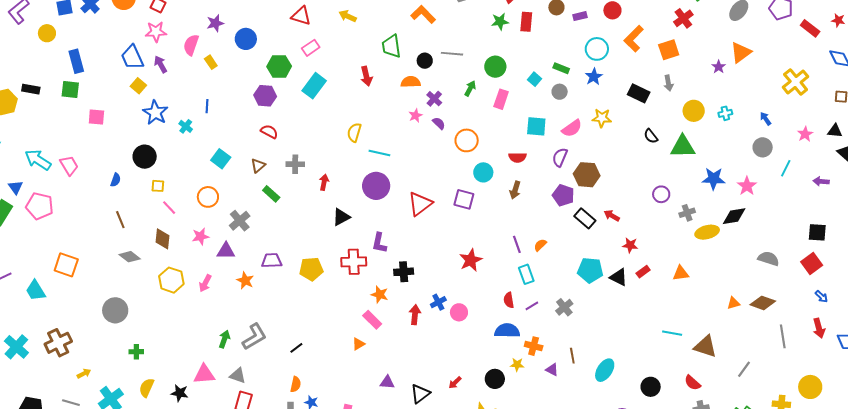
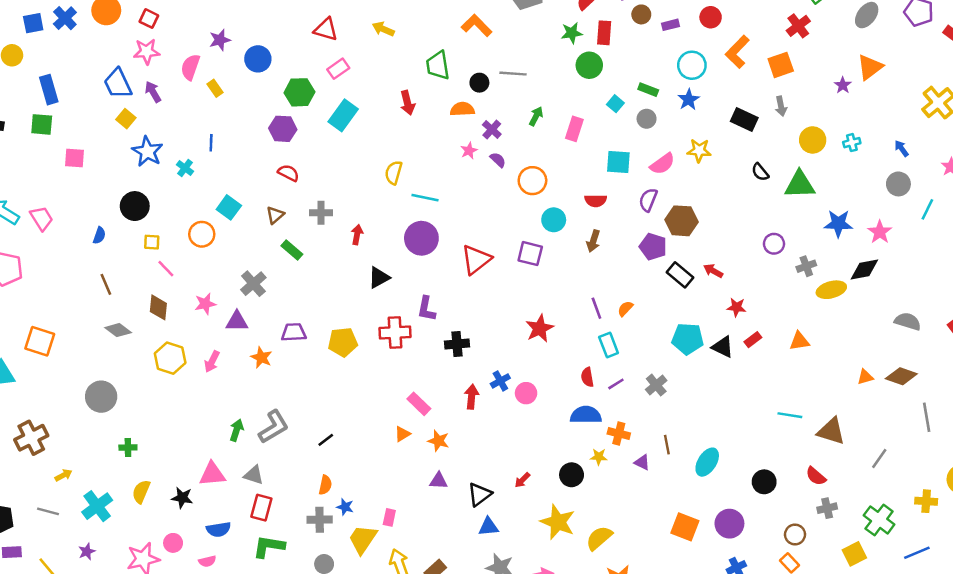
green circle: (495, 67) -> (589, 65), moved
orange circle: (208, 197) -> (202, 234), moved
orange star: (380, 294) -> (438, 441), moved

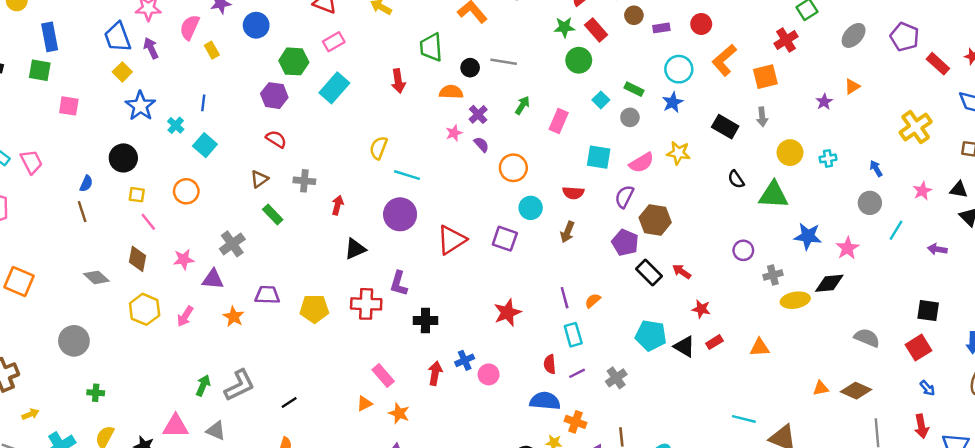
red rectangle: (604, 33) -> (596, 30), turned -50
orange triangle: (870, 67) -> (852, 86), size x0.6
cyan square: (229, 207) -> (205, 145), moved
brown line: (106, 284) -> (82, 212), moved

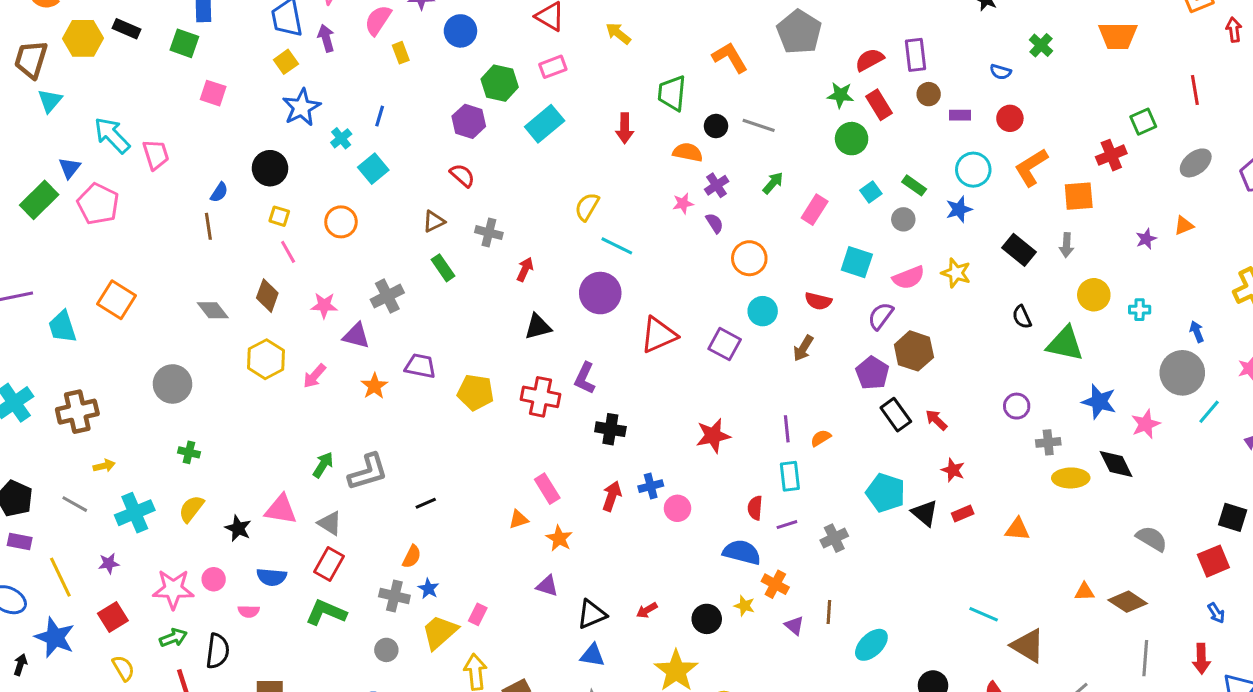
gray circle: (870, 203) -> (1182, 373), size x1.5
black diamond: (829, 283) -> (1116, 464), turned 60

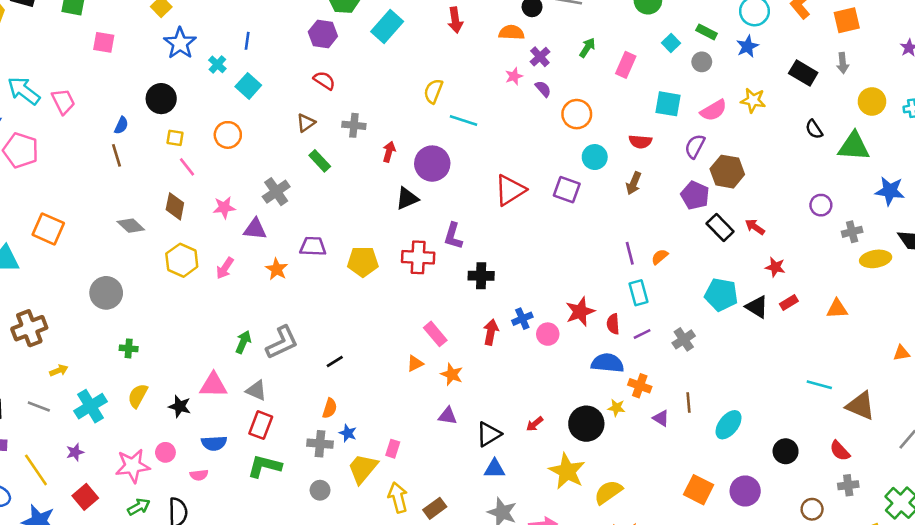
purple circle: (600, 293) -> (432, 164), moved
red star: (713, 436) -> (580, 312), moved
black circle: (707, 619) -> (586, 424), size x1.4

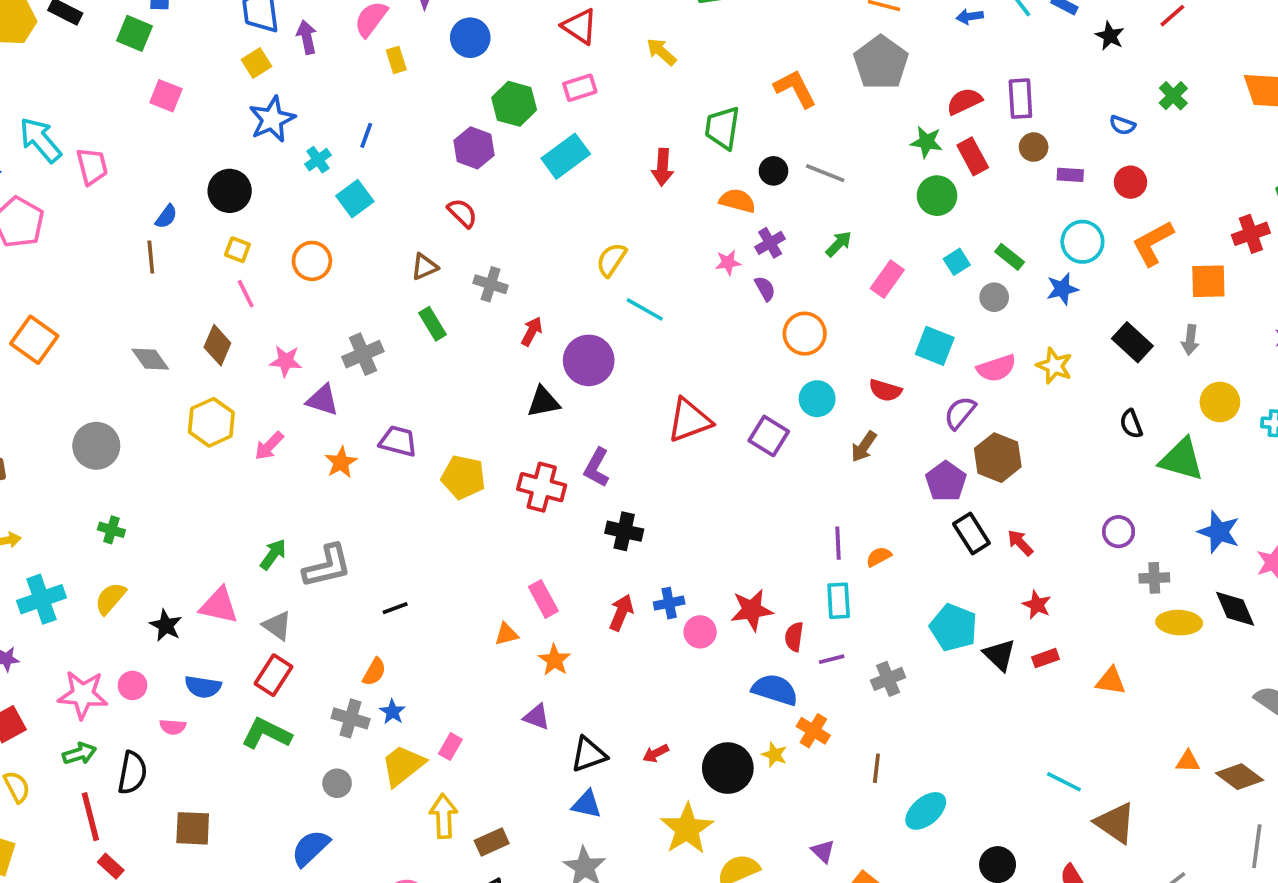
purple triangle: (661, 418) -> (823, 851), moved

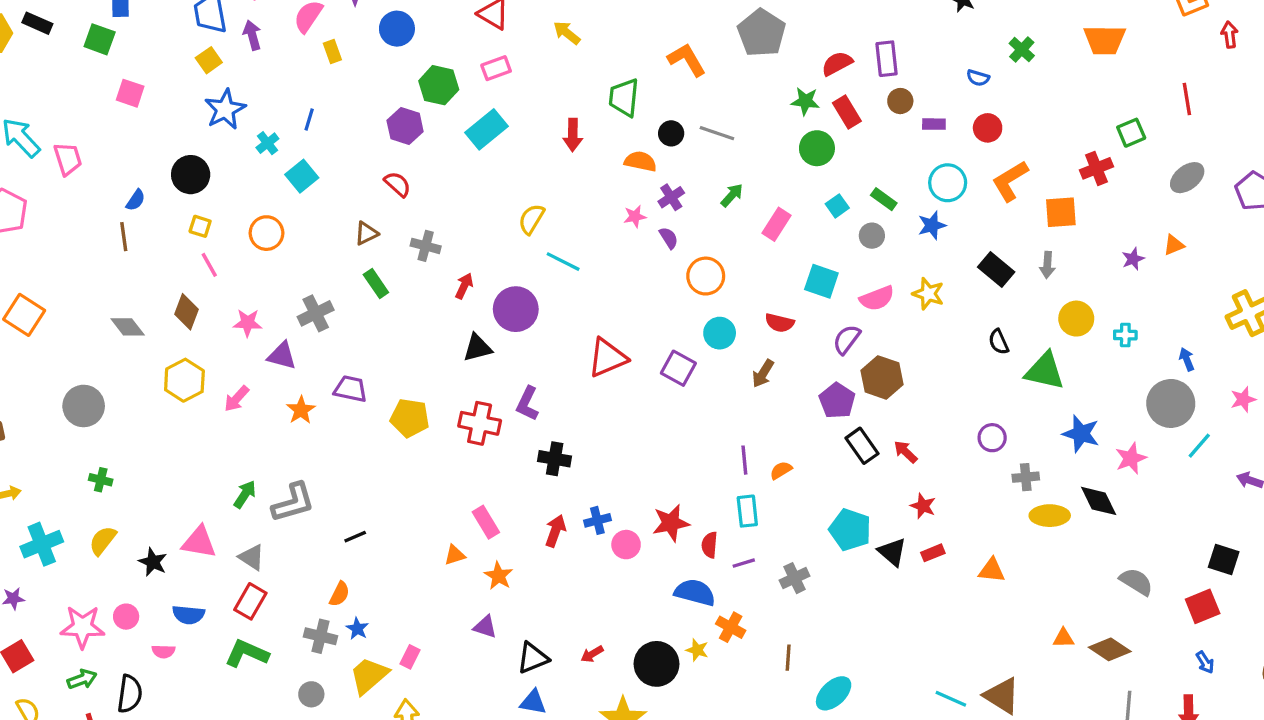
cyan line: (1064, 782) -> (951, 699), moved

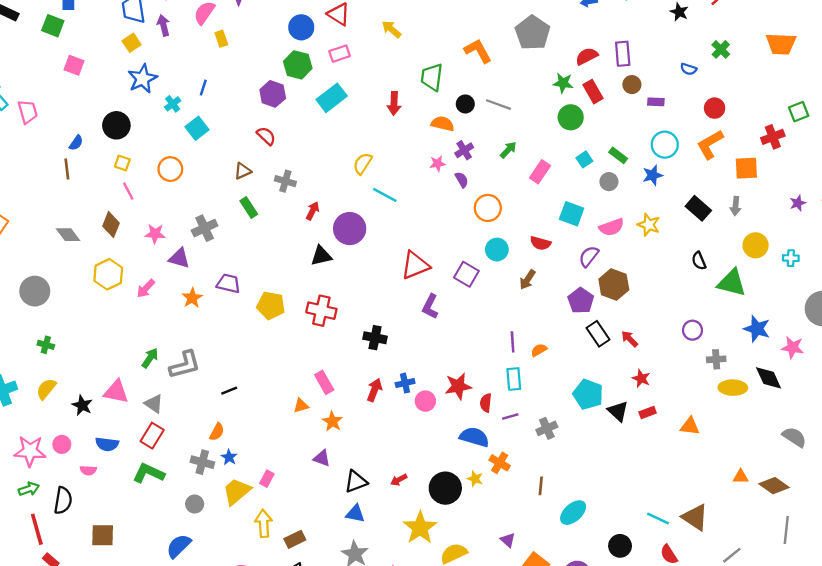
blue circle: (397, 29) -> (301, 27), moved
red circle: (988, 128) -> (715, 108), moved
purple L-shape: (527, 404) -> (430, 307), moved
pink star: (1131, 458) -> (793, 348), turned 30

